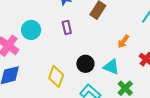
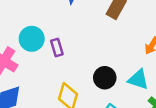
purple rectangle: (67, 27) -> (57, 48), moved

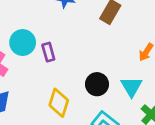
cyan triangle: (138, 79) -> (132, 87), turned 40

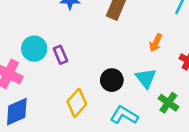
yellow diamond: (59, 103) -> (77, 103), turned 32

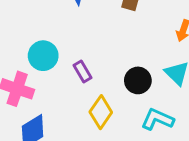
purple rectangle: (60, 55) -> (83, 72), moved

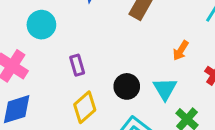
cyan circle: (43, 56) -> (41, 25), moved

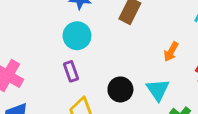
cyan circle: (41, 25) -> (77, 36), moved

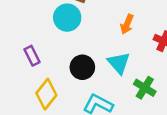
cyan circle: (77, 36) -> (67, 18), moved

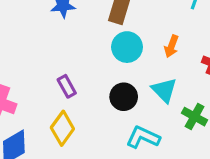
cyan circle: (67, 18) -> (127, 47), moved
yellow diamond: (46, 94) -> (62, 128), moved

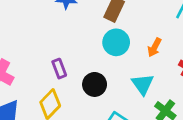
black circle: (124, 97) -> (95, 84), moved

